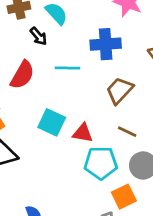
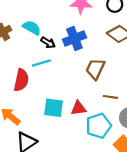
black arrow: (38, 36) -> (48, 43), moved
cyan line: (68, 68) -> (41, 63), moved

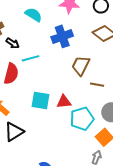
cyan semicircle: (32, 28) -> (33, 15), moved
black arrow: (48, 43) -> (13, 43), moved
brown line: (110, 97) -> (97, 85), moved

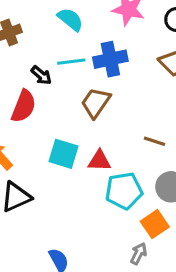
black arrow: (13, 43) -> (41, 75), moved
cyan line: (31, 58) -> (71, 62), moved
brown trapezoid: (81, 66) -> (96, 103), moved

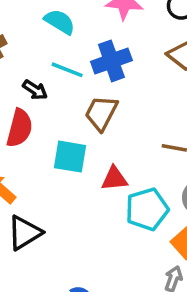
cyan line: (71, 62) -> (67, 70), turned 36
cyan square: (64, 154) -> (70, 157), moved

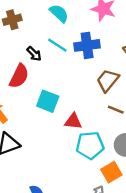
brown trapezoid: (101, 113) -> (108, 80), moved

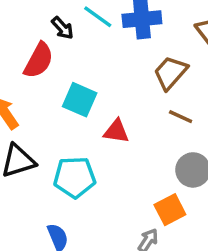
cyan pentagon: (90, 145) -> (75, 177), moved

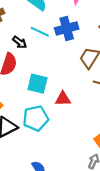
cyan pentagon: (75, 177) -> (36, 118), moved

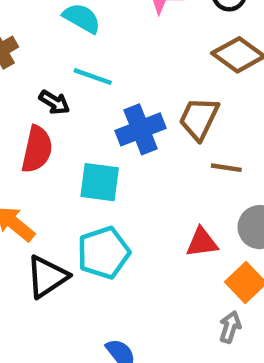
blue cross: (67, 28) -> (141, 129), moved
red triangle: (63, 99) -> (202, 242), moved

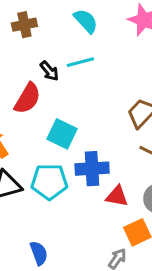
cyan line: (93, 77) -> (80, 62), turned -52
blue cross: (141, 129) -> (92, 169), moved

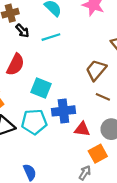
black arrow: (49, 71) -> (22, 31), moved

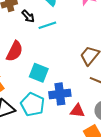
black arrow: (22, 31) -> (28, 16), moved
cyan pentagon: (34, 122) -> (33, 104), turned 30

